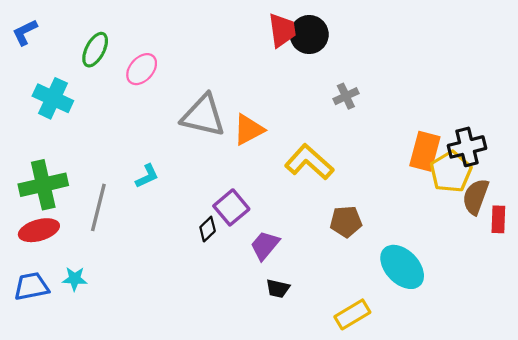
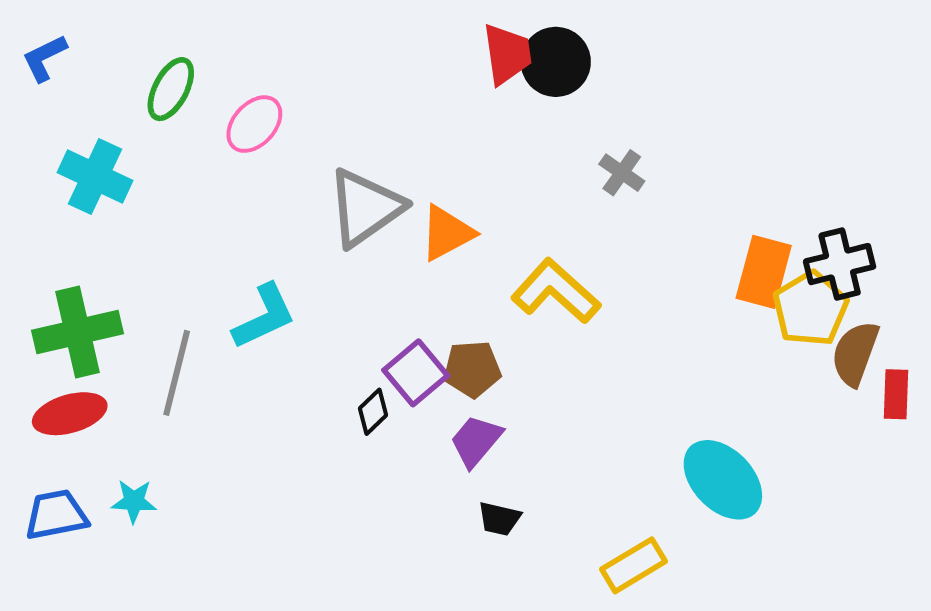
gray cross: (346, 96) -> (622, 173), turned -30
gray triangle: (203, 116) -> (365, 208), turned -48
cyan L-shape: (147, 176) -> (264, 317), size x1.5
brown pentagon: (346, 222) -> (472, 369), moved

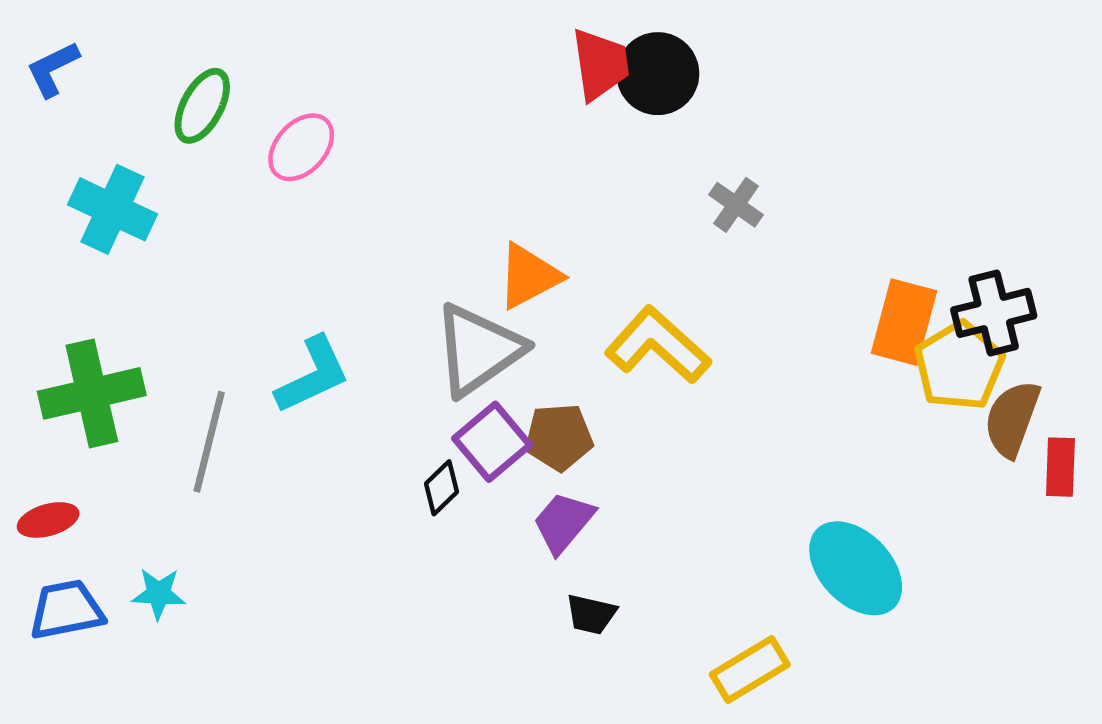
gray triangle: (365, 208) -> (478, 350), moved
red ellipse: (70, 414) -> (48, 520), moved, size x0.7

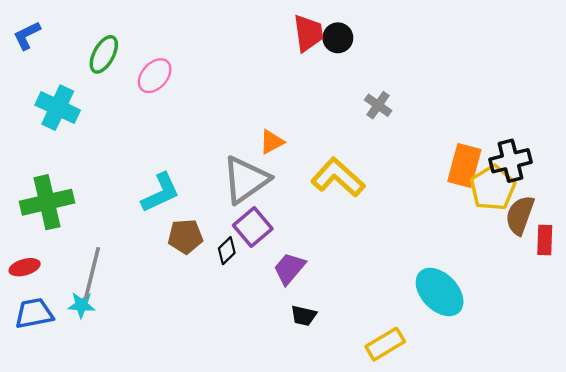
black circle: (658, 74) -> (338, 38), size x0.7
orange triangle: (529, 276) -> (272, 142), size x0.7
brown pentagon: (559, 437) -> (185, 236), moved
gray line: (209, 442) -> (92, 273), moved

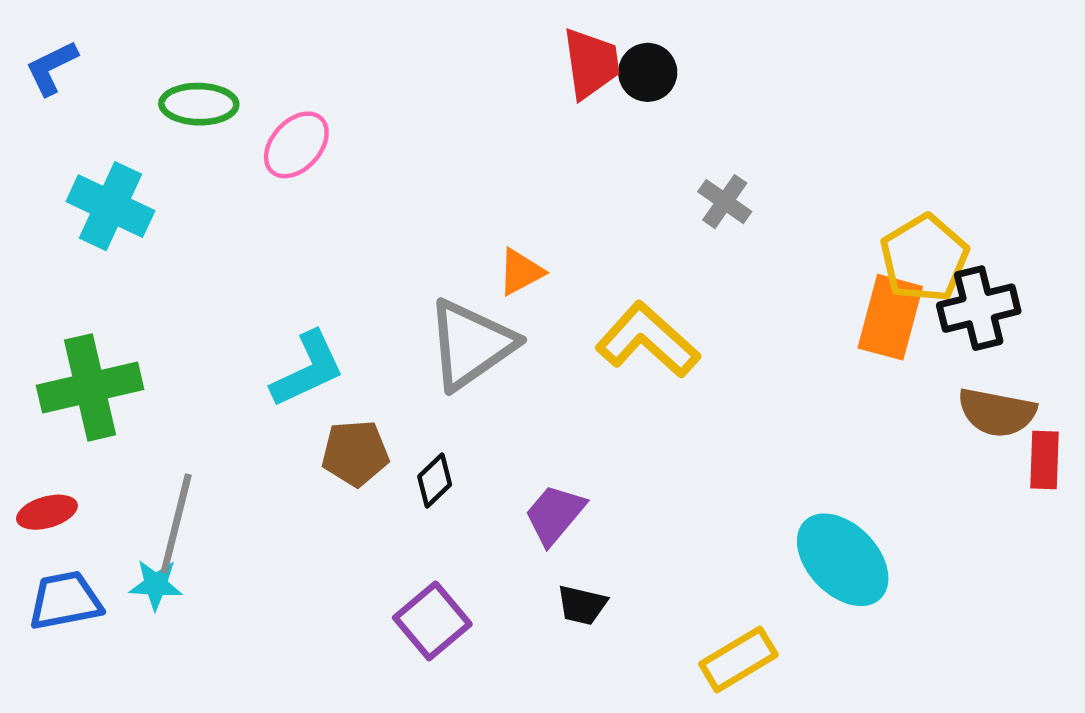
green ellipse: (104, 54) -> (199, 104), turned 63
yellow pentagon: (493, 188) -> (924, 258), moved
brown semicircle: (520, 215) -> (997, 412), turned -99
purple square: (253, 227) -> (432, 621), moved

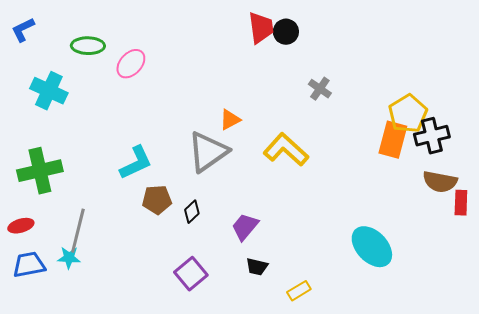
yellow rectangle: (738, 659) -> (299, 291), moved, size x0.7

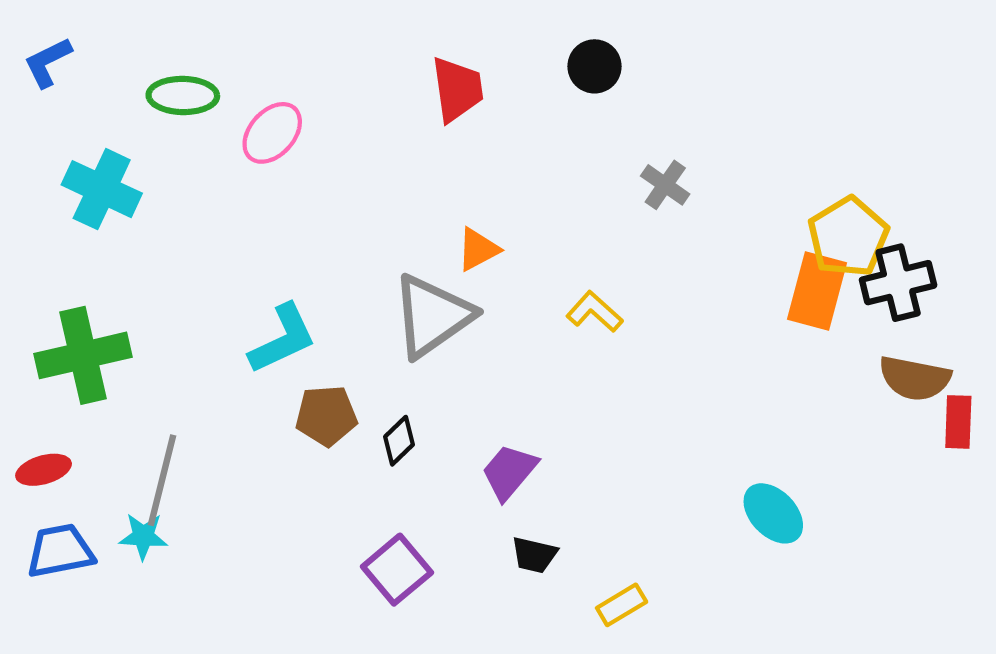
red trapezoid: (261, 28) -> (457, 89), moved
yellow L-shape: (286, 150) -> (594, 312), size x0.6
cyan ellipse: (372, 247) -> (773, 513), size x0.7

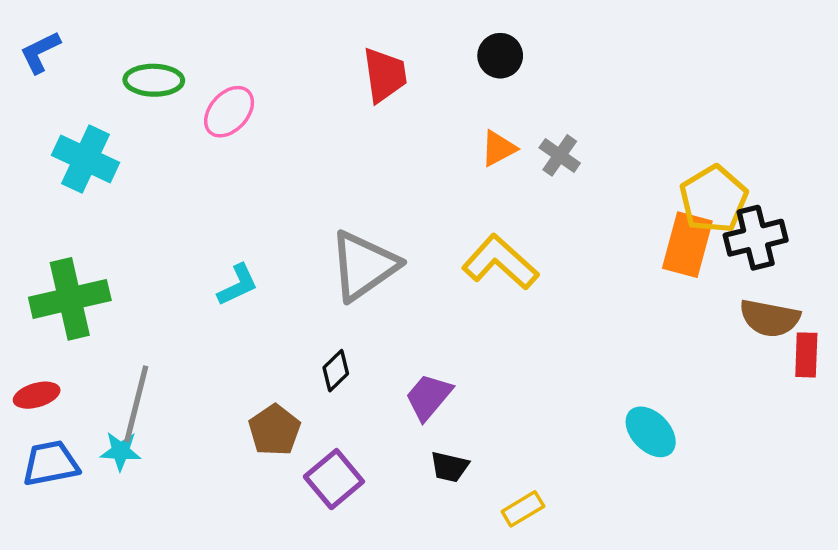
orange triangle: (478, 249) -> (498, 148), moved
yellow L-shape: (594, 312) -> (500, 262), size x1.6
cyan L-shape: (283, 339) -> (238, 285), size x0.7
brown pentagon: (326, 416) -> (275, 430), moved, turned -30

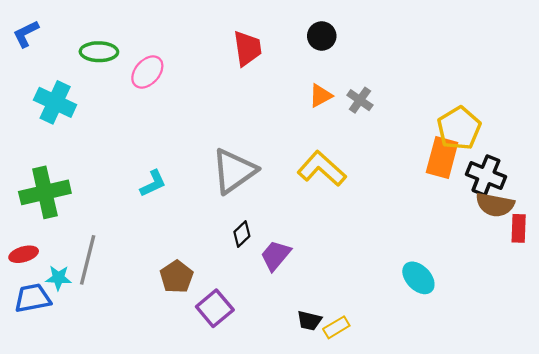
black cross: (756, 238) -> (486, 175), moved, turned 36
black diamond: (336, 371) -> (242, 234), moved
cyan star: (121, 451) -> (58, 278), moved
black trapezoid: (449, 467) -> (309, 321), moved

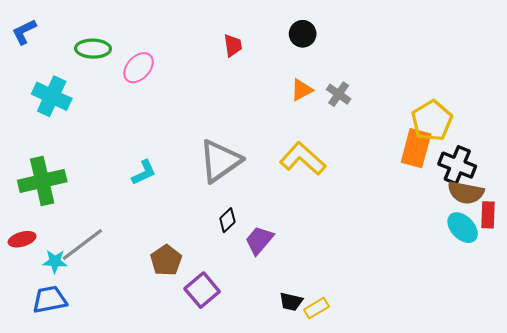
red trapezoid: (247, 48) -> (233, 45), size x0.7
gray line: (88, 260) -> (82, 244), turned 39
cyan ellipse: (418, 278) -> (463, 228), moved
blue trapezoid: (33, 298) -> (50, 300), moved

